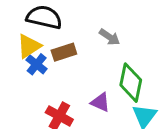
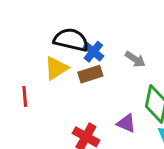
blue cross: (37, 64) -> (93, 52), moved

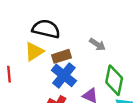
blue cross: (93, 52) -> (64, 75), moved, size x1.5

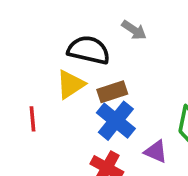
gray arrow: (97, 44) -> (134, 30), moved

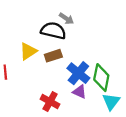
black semicircle: (89, 50) -> (53, 31), moved
blue cross: (116, 121) -> (78, 73), moved

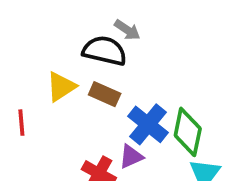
brown rectangle: (53, 56) -> (105, 94), turned 42
purple triangle: (80, 92) -> (131, 157), moved, turned -48

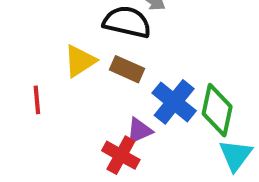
purple triangle: (131, 157) -> (139, 131), moved

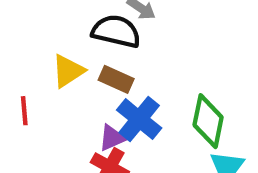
blue cross: (174, 102) -> (139, 119), moved
purple triangle: (139, 131) -> (112, 138), moved

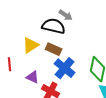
purple triangle: (112, 138) -> (33, 77), moved, turned 48

